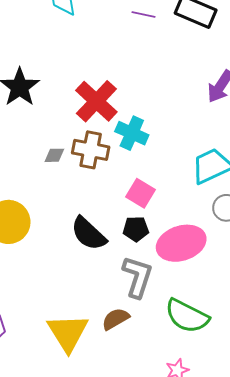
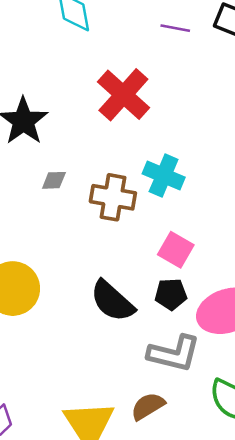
red cross: (96, 101) -> (123, 95), moved
gray diamond: (54, 155) -> (54, 180), moved
gray L-shape: (137, 277) -> (174, 353), turned 87

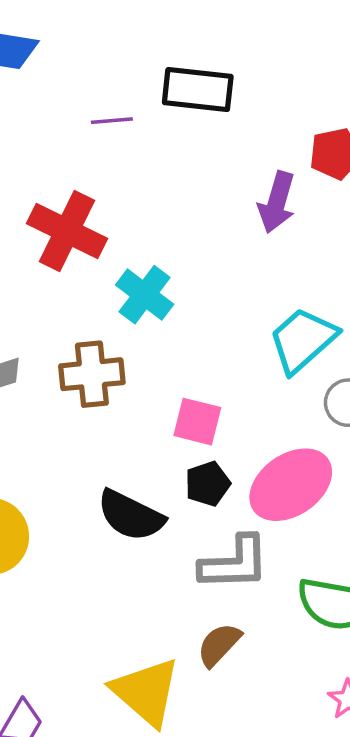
cyan cross: (164, 175) -> (145, 295), moved, turned 30

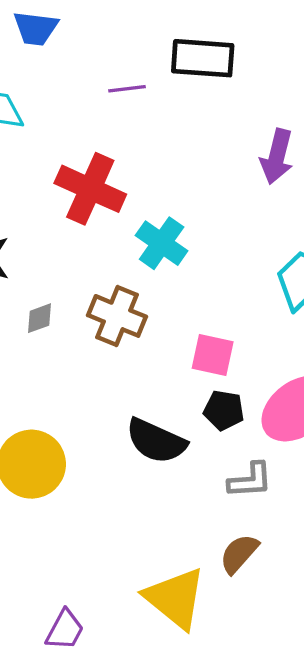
brown cross: (92, 374) -> (117, 316), turned 30
black pentagon: (208, 484) -> (224, 410), turned 30
gray L-shape: (234, 563) -> (250, 480), size x0.7

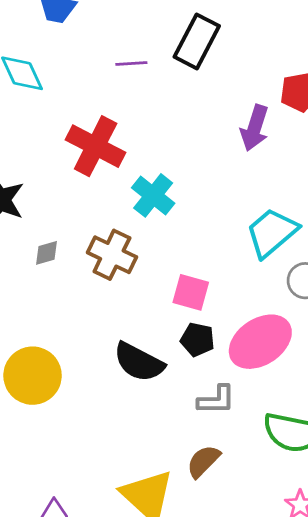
black rectangle: (203, 58) -> (197, 41), turned -70

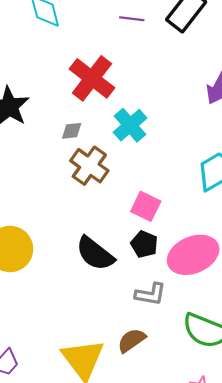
gray diamond: (46, 253) -> (72, 131), moved

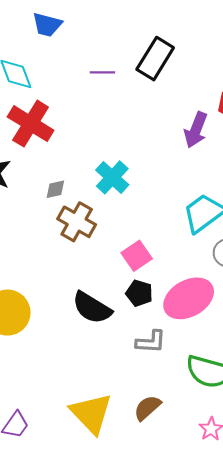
red cross: (92, 78) -> (31, 124), moved
pink square: (146, 206) -> (137, 256), turned 36
brown semicircle: (132, 340) -> (147, 408), moved

